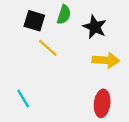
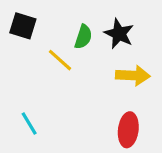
green semicircle: (64, 15) -> (83, 37), moved
black square: (34, 21) -> (23, 26), moved

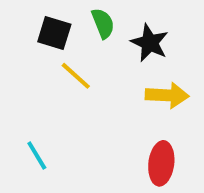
black square: (23, 26) -> (54, 33), moved
green semicircle: (83, 37) -> (103, 23), moved, turned -40

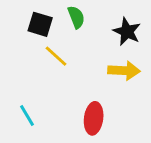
black star: (150, 43) -> (127, 32), moved
red ellipse: (161, 163) -> (94, 118), moved

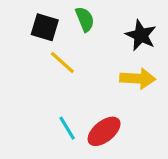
cyan line: (27, 115) -> (67, 128), moved
red ellipse: (94, 118) -> (104, 131), turned 44

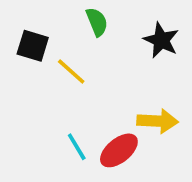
black square: (45, 27) -> (33, 46), moved
yellow arrow: (138, 78) -> (158, 121), moved

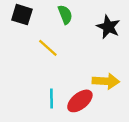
black square: (33, 46) -> (22, 15), moved
cyan line: (77, 147) -> (52, 98), turned 30

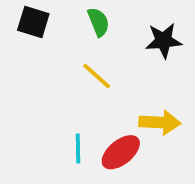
black star: (108, 27) -> (164, 41), turned -30
yellow line: (48, 48) -> (97, 76), moved

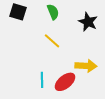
black star: (164, 41) -> (88, 22), turned 30

